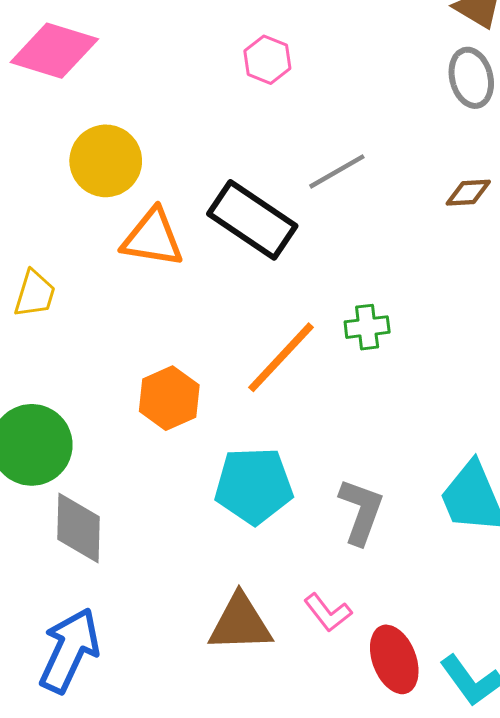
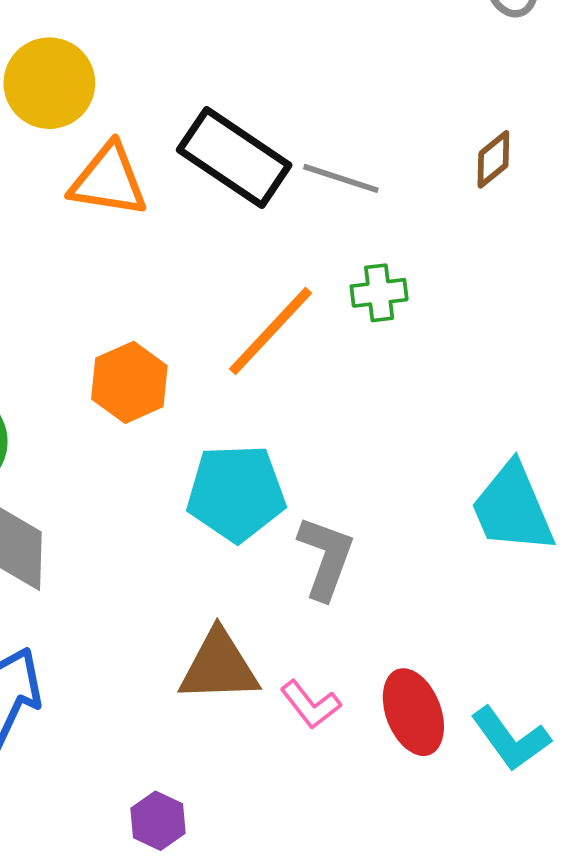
gray line: (337, 171) -> (341, 178), moved, turned 48
brown diamond: (468, 193) -> (493, 159), moved, turned -36
gray L-shape: (361, 511) -> (326, 558), moved
pink L-shape: (328, 613) -> (310, 704), moved

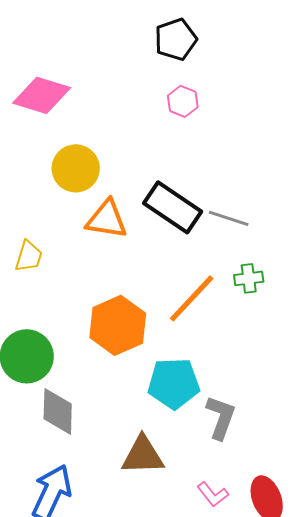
orange hexagon: (129, 382) -> (118, 325), size x1.4
brown triangle: (219, 666) -> (143, 455), moved

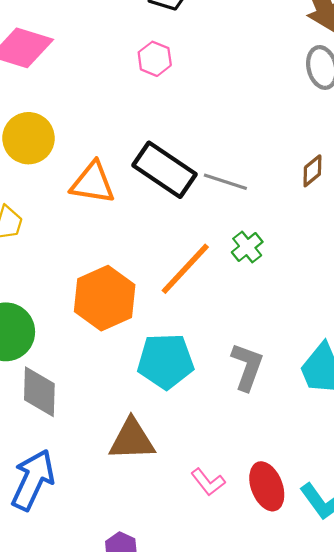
pink hexagon: (183, 101) -> (155, 59), moved
yellow circle: (76, 168) -> (28, 138), moved
green cross: (249, 278) -> (247, 247), turned -32
gray L-shape: (221, 417) -> (247, 367), moved

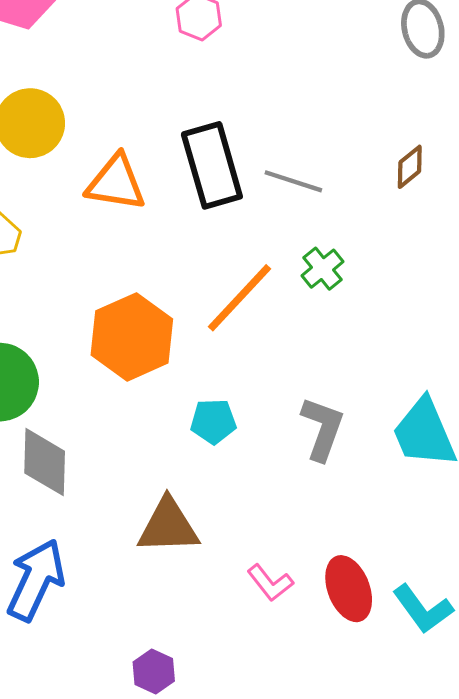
black rectangle: (164, 170) -> (212, 165), turned 40
cyan pentagon: (166, 361) -> (213, 421), size x0.6

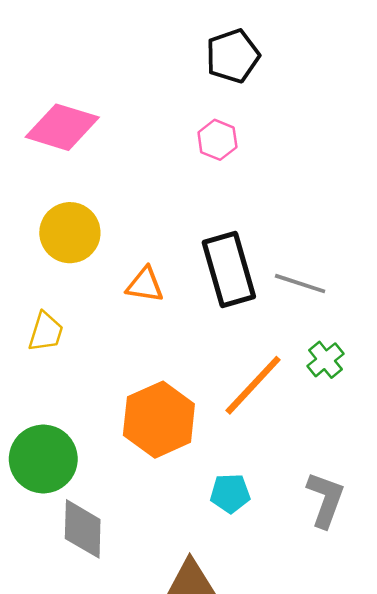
orange triangle: (116, 183) -> (145, 285), size x0.7

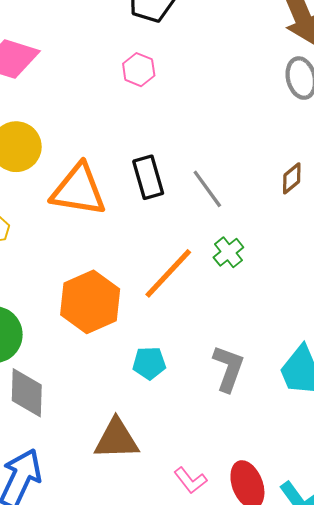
black rectangle: (229, 270) -> (148, 177), size x0.7
gray line: (300, 284) -> (207, 189), turned 36
orange triangle: (145, 285) -> (78, 190), size x1.8

